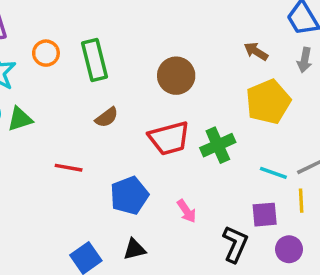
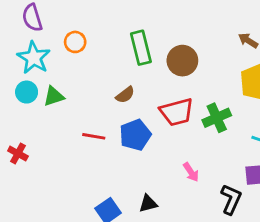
green rectangle: (95, 60) -> (141, 48), moved
blue pentagon: (129, 195) -> (135, 135), moved

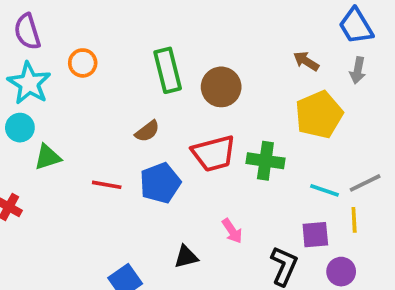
green triangle: (54, 96) -> (48, 157), moved
green cross: (217, 118) -> (265, 161), turned 32
black triangle: (148, 204) -> (186, 257), moved

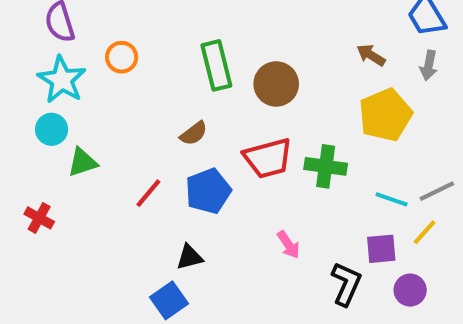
red line: (107, 185) -> (148, 193), turned -60
yellow line: (354, 220) -> (425, 232), turned 45
black triangle: (186, 257) -> (190, 257), moved

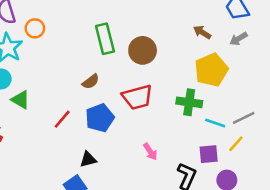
orange circle: (122, 57) -> (35, 28), moved
gray arrow: (429, 65) -> (239, 39), turned 48
green triangle: (82, 162) -> (21, 100), turned 48
green cross: (326, 166) -> (189, 102), moved

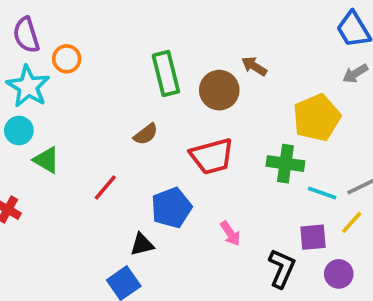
brown arrow: (202, 32) -> (254, 66), moved
blue pentagon: (100, 118) -> (171, 208), moved

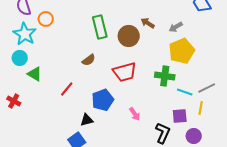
gray arrow: (355, 74) -> (176, 27), moved
yellow line: (352, 222) -> (201, 108), turned -32

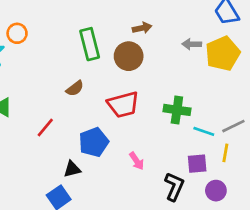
brown arrow: (148, 23) -> (142, 28), moved, turned 136
gray arrow: (176, 27) -> (192, 44), turned 32
yellow pentagon: (182, 51) -> (223, 53), moved

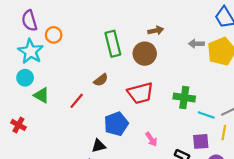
red line: (45, 127) -> (77, 101), moved

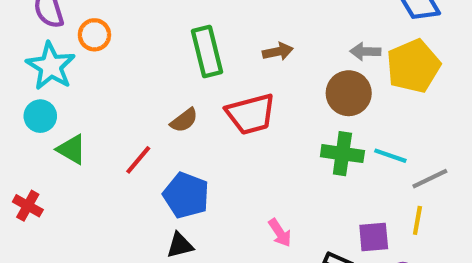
brown arrow: (156, 31) -> (278, 52), moved
brown circle: (145, 54) -> (349, 93), moved
red trapezoid: (140, 93) -> (251, 114), moved
cyan line: (206, 115) -> (390, 156), moved
blue pentagon: (116, 124) -> (186, 195), moved, turned -30

